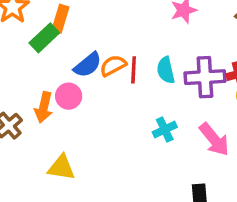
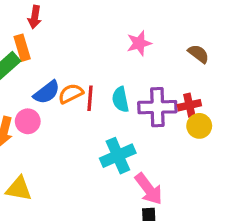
orange rectangle: (60, 19) -> (22, 48), turned -35
cyan cross: (165, 130) -> (118, 156), size x1.5
pink arrow: (214, 139) -> (149, 189), moved

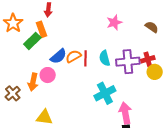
pink arrow: (149, 189) -> (125, 113), turned -150

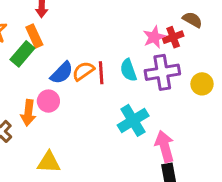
pink star: (114, 22) -> (154, 37), moved
red cross: (148, 59) -> (173, 37), moved

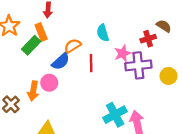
pink star: (154, 37) -> (123, 53), moved
cyan semicircle: (128, 70) -> (103, 33), moved
orange semicircle: (83, 71) -> (73, 46), moved
cyan cross: (133, 120) -> (115, 115), moved

